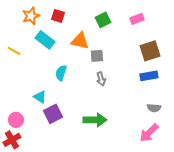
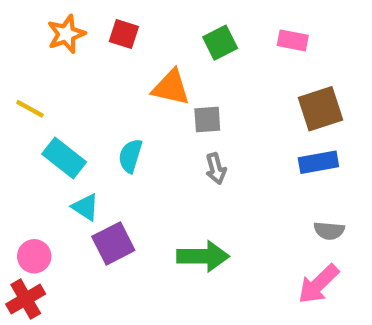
pink rectangle: (137, 19) -> (293, 40), turned 32
cyan rectangle: (45, 40) -> (64, 158), moved

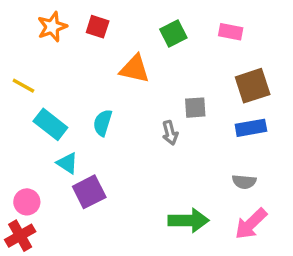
gray square: (207, 119) -> (195, 108), moved
gray semicircle: (329, 231) -> (244, 182), moved
green arrow: (203, 256) -> (189, 220), moved

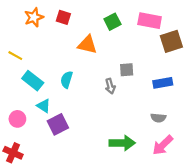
pink rectangle: (231, 32) -> (150, 21), size x1.5
brown square: (253, 86) -> (171, 41), moved
pink circle: (27, 202) -> (17, 119), moved
red cross: (20, 236) -> (13, 153), turned -36

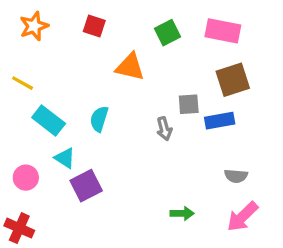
orange star: (34, 17) -> (34, 26), moved
brown square: (171, 41) -> (233, 80), moved
blue rectangle: (163, 83) -> (220, 121), moved
green arrow: (122, 143) -> (182, 213), size x0.6

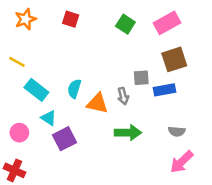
pink rectangle: (223, 31) -> (167, 23), turned -40
green square: (168, 33) -> (125, 24), turned -30
orange triangle: (130, 67) -> (97, 103), moved
green arrow: (182, 213) -> (128, 133), moved, size x1.5

